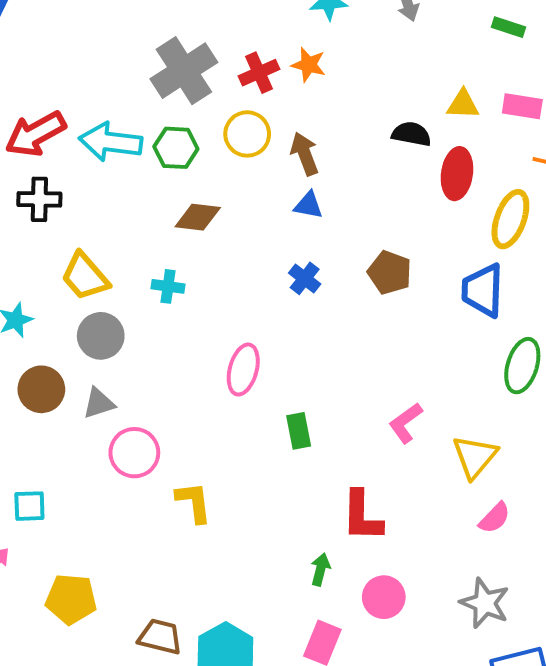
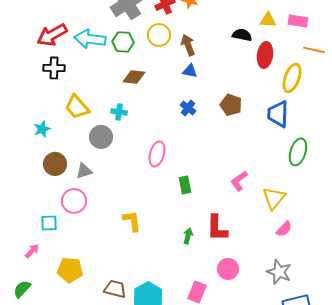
gray circle: (101, 336) -> (101, 137), moved
pink circle: (134, 453) -> (74, 201), moved
green arrow: (320, 569) -> (188, 236), moved

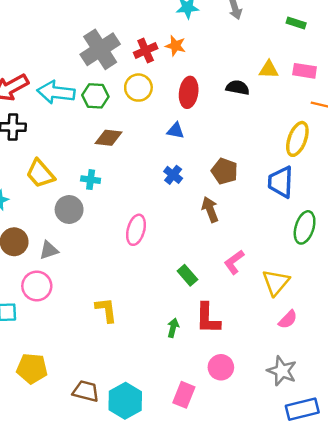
brown arrow: (188, 45) -> (210, 209), moved
red ellipse: (265, 55) -> (189, 92), moved
green rectangle: (185, 185) -> (187, 275), moved, turned -30

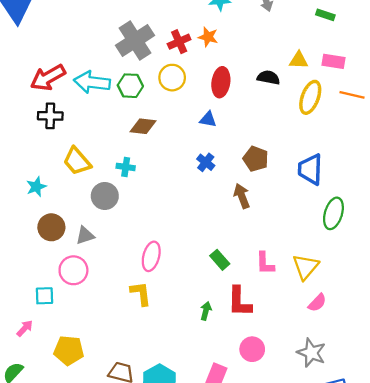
yellow ellipse: (297, 139) -> (310, 97), moved
pink ellipse: (136, 230) -> (151, 256), moved
pink L-shape: (234, 262) -> (265, 263), moved, turned -55

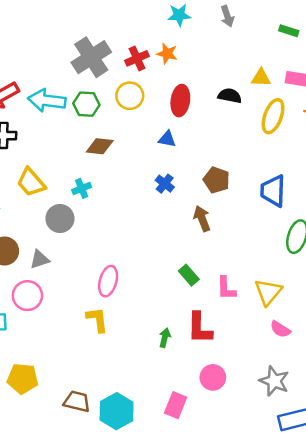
cyan cross: (126, 167) -> (82, 188), turned -30
green rectangle: (220, 260) -> (189, 275), moved
pink semicircle: (317, 303) -> (280, 329), turned 78

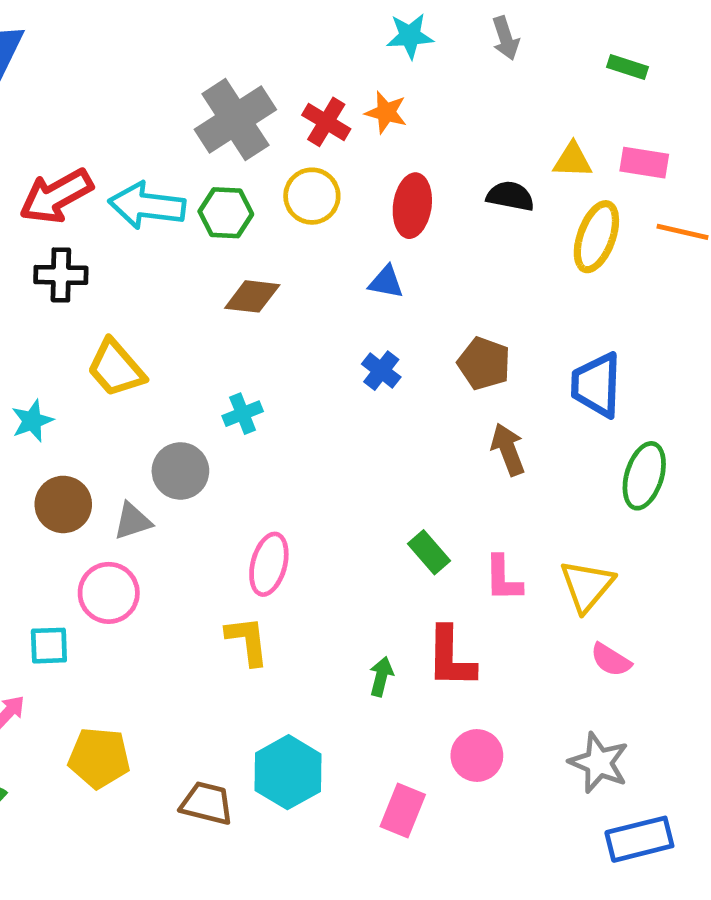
red cross: (137, 58) -> (326, 122), turned -35
cyan cross: (82, 188) -> (243, 414), moved
gray circle: (60, 219) -> (180, 471), moved
brown arrow: (202, 219) -> (508, 449), moved
cyan hexagon: (117, 411) -> (288, 772), moved

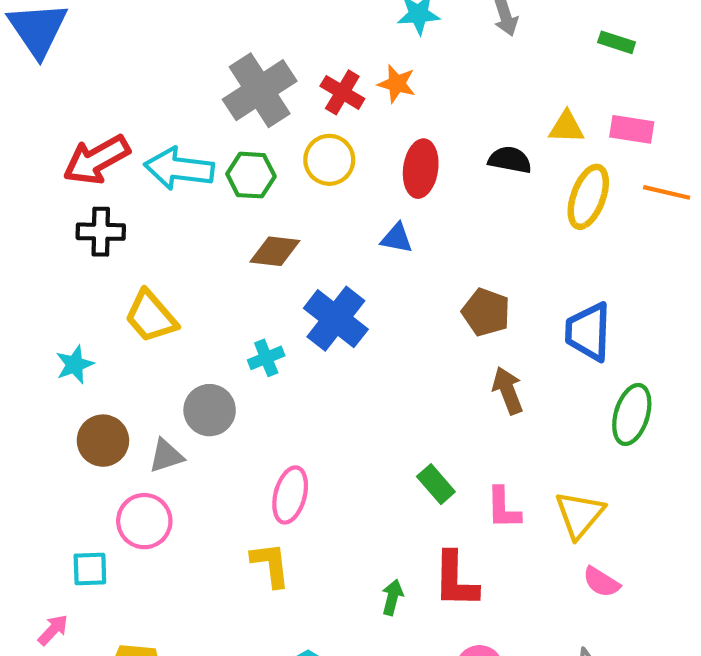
blue cross: (381, 371) -> (336, 319), moved, size x1.8

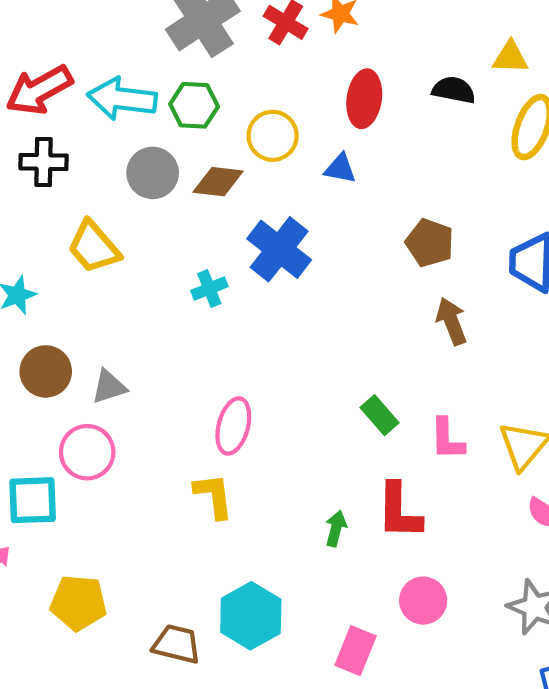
yellow circle: (329, 160) -> (273, 136), moved
gray circle: (210, 410) -> (153, 173), moved
cyan square: (90, 569) -> (33, 500), size x1.4

